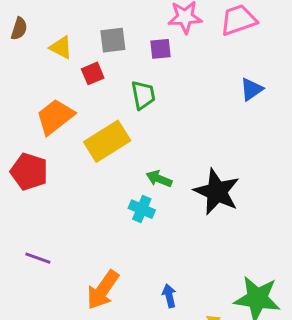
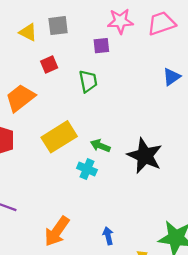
gray square: (113, 40) -> (58, 26), moved
yellow triangle: (61, 47) -> (28, 32), moved
yellow rectangle: (107, 141) -> (59, 137), moved

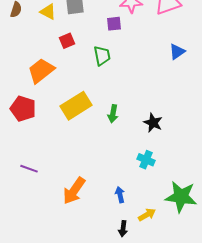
green arrow: (100, 146) -> (113, 114), turned -102
black star: (145, 156) -> (153, 123), size x0.6
cyan cross: (87, 169) -> (146, 160), moved

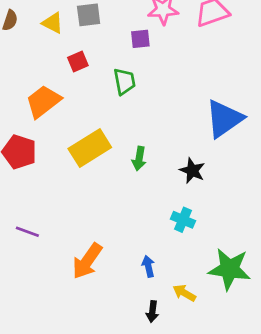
blue triangle: (177, 52) -> (224, 119), moved, size x1.8
yellow arrow: (147, 215) -> (184, 293), turned -120

